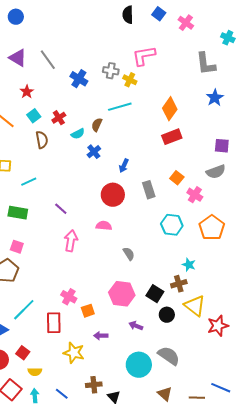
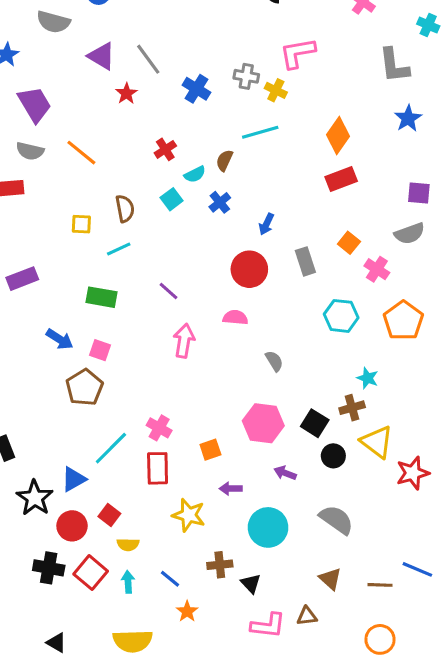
red star: (27, 92) -> (126, 93), moved
cyan square: (34, 116) -> (172, 199), moved
brown semicircle: (42, 140) -> (125, 209), moved
pink cross: (69, 297) -> (159, 428), moved
cyan circle: (139, 365) -> (268, 527), moved

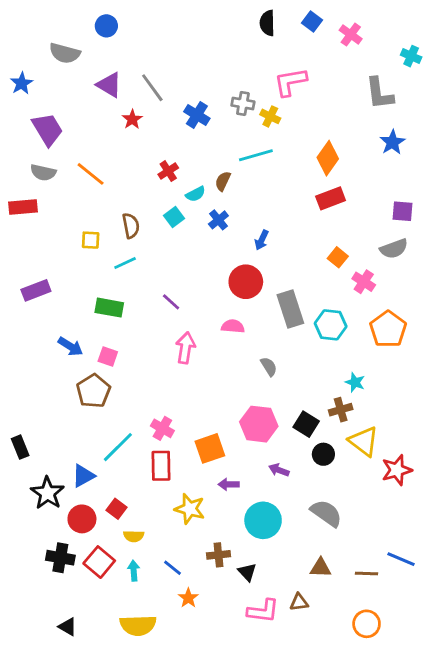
gray rectangle: (305, 261) -> (290, 309), moved, size x1.4
orange square: (210, 450) -> (210, 448), size x1.5
brown triangle: (330, 579) -> (321, 568), turned -40

